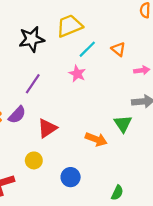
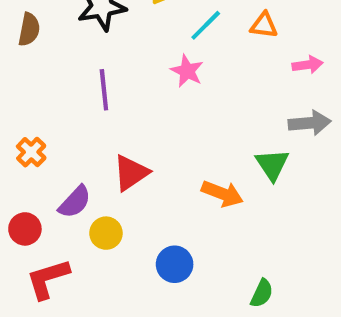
orange triangle: (118, 49) -> (264, 25), turned -32
purple line: (33, 84) -> (104, 90), turned -40
purple semicircle: (17, 115) -> (75, 202), moved

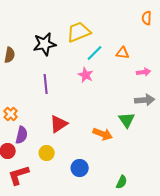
purple semicircle: (75, 202) -> (22, 135), moved, turned -30

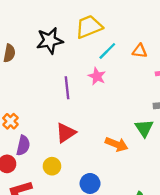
purple line: (46, 84) -> (67, 88), moved

